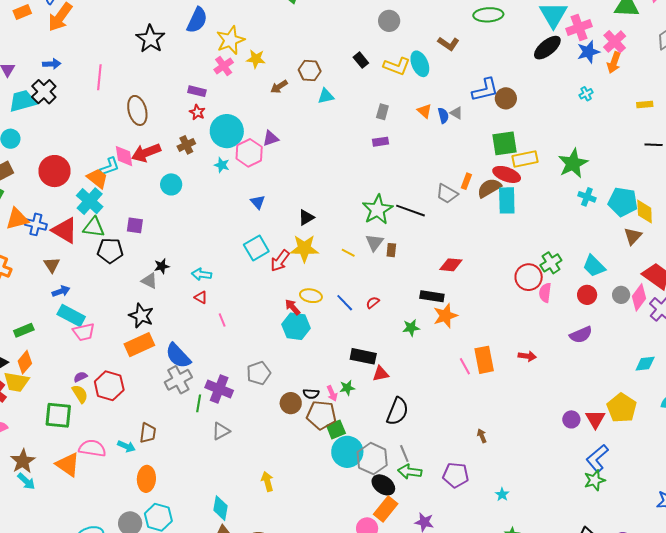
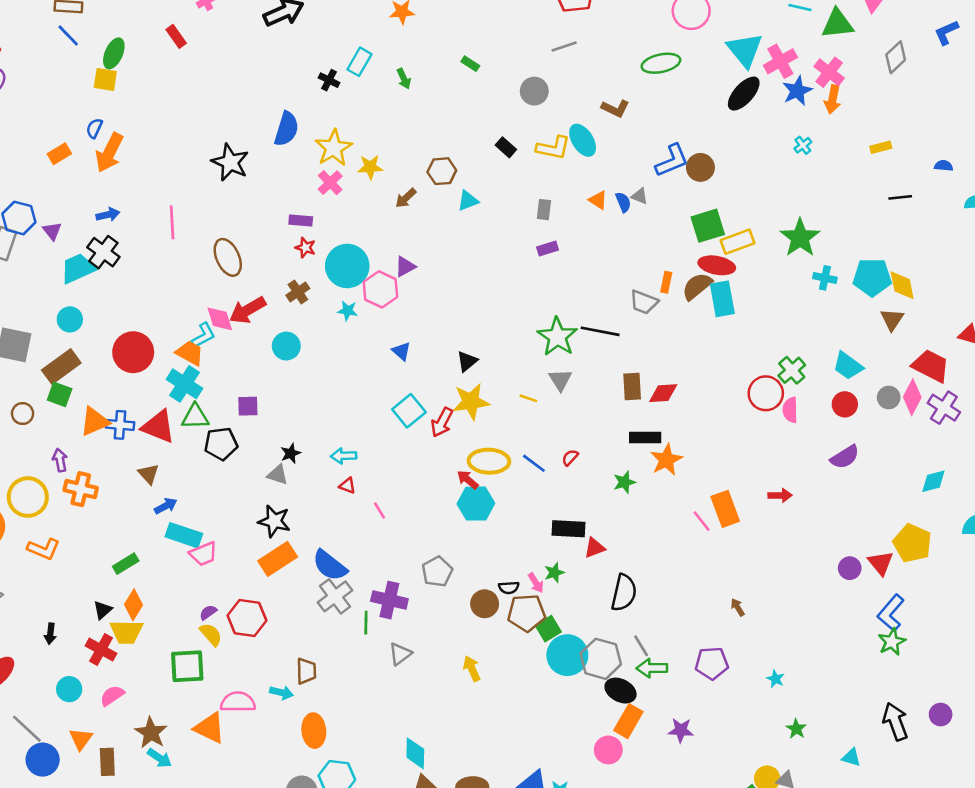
brown rectangle: (391, 250) -> (632, 387), moved, size x1.5
yellow ellipse: (311, 296) -> (489, 461), size x1.4
yellow arrow: (267, 481) -> (472, 669), moved

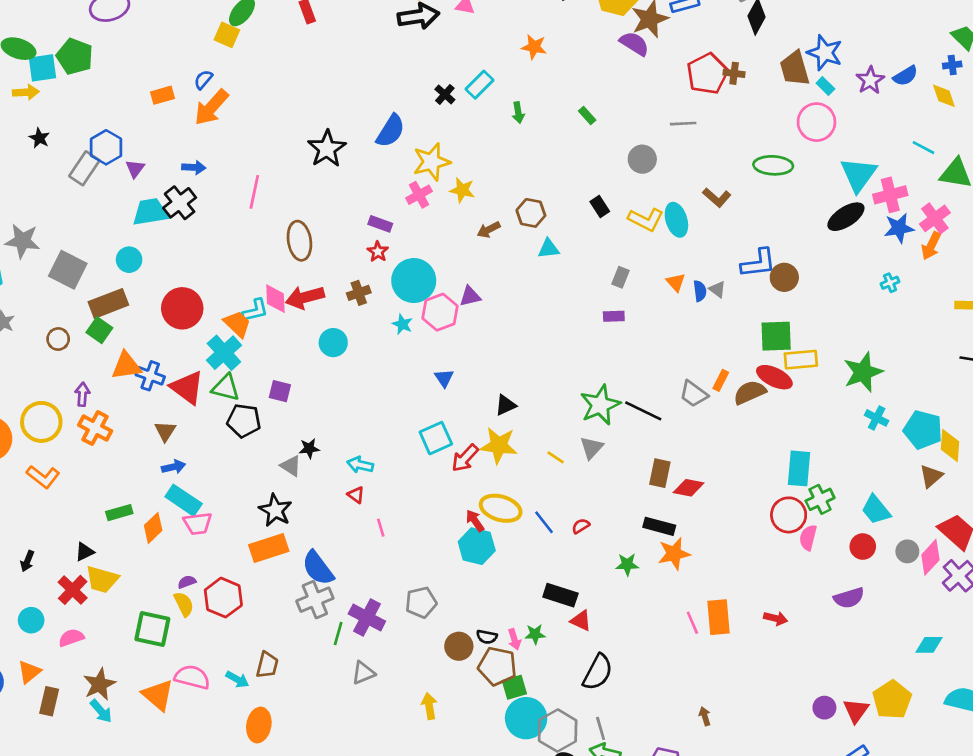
cyan rectangle: (722, 299) -> (799, 468), moved
red triangle: (595, 548) -> (581, 621), turned 30
orange diamond: (134, 605) -> (153, 528), moved

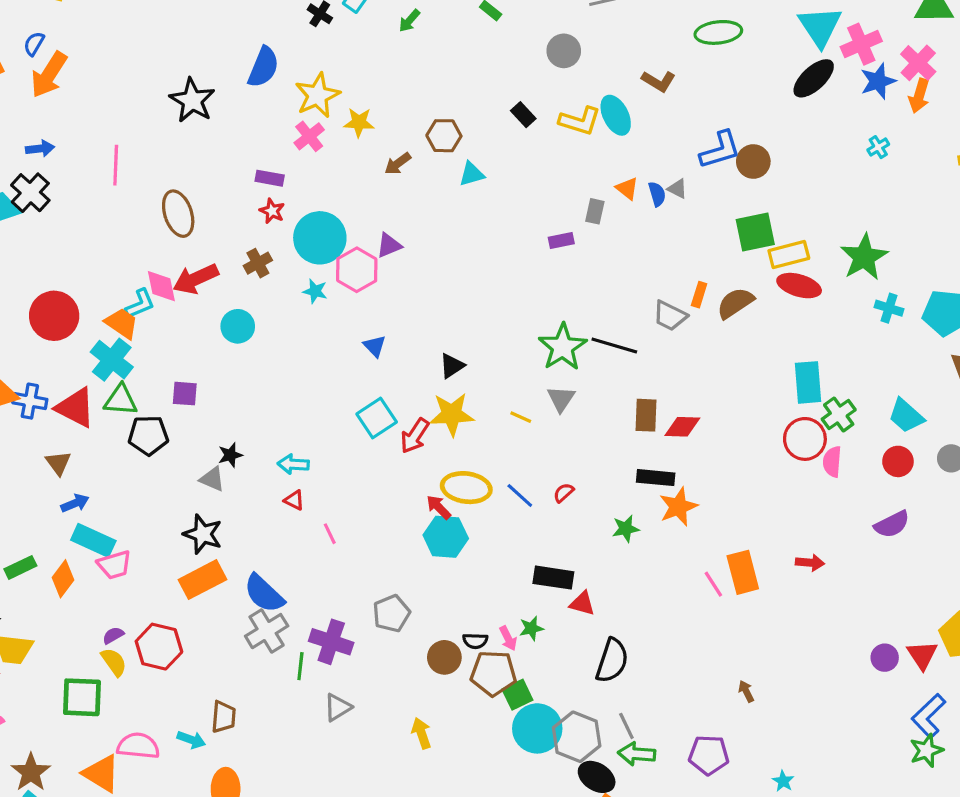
green arrow: (518, 113) -> (409, 21), turned 60
gray rectangle: (621, 277) -> (595, 211), moved
red ellipse: (774, 377) -> (799, 286), moved

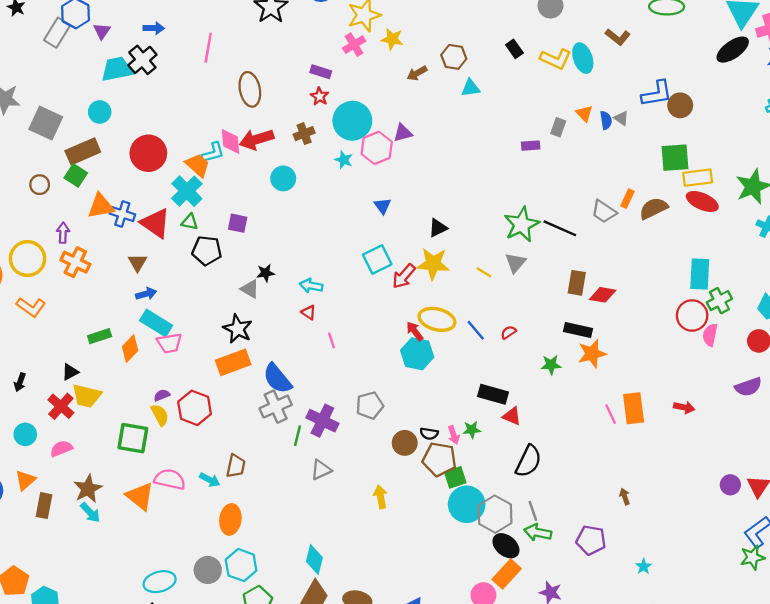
green triangle: (121, 400) -> (190, 222), size x0.7

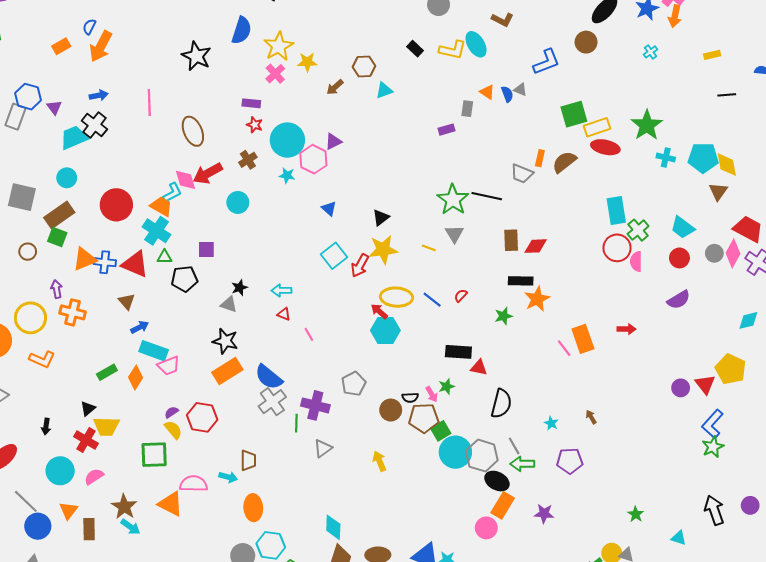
brown circle: (680, 105) -> (586, 42), moved
cyan circle: (25, 434) -> (60, 471), size x1.4
cyan star: (644, 567) -> (551, 423), moved

